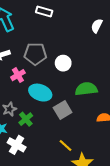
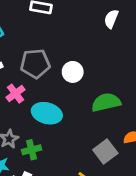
gray square: (63, 110) -> (105, 151), moved
green cross: (26, 119) -> (32, 150), turned 32

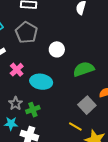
gray pentagon: (35, 64) -> (26, 32), moved, turned -30

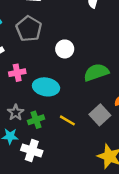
pink cross: (17, 70) -> (17, 73), turned 32
yellow line: (75, 126) -> (67, 120), moved

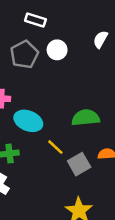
white circle: (65, 49) -> (57, 50), moved
yellow line: (67, 120) -> (55, 147), moved

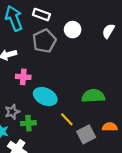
white rectangle: (35, 20) -> (41, 14), moved
white circle: (57, 50) -> (73, 30), moved

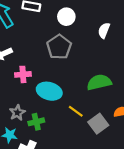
white semicircle: (108, 31) -> (104, 30), moved
gray pentagon: (44, 41) -> (59, 47), moved

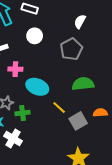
white circle: (66, 17) -> (35, 36), moved
white semicircle: (104, 30) -> (80, 21), moved
gray pentagon: (59, 47) -> (71, 49), moved

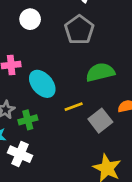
cyan ellipse: (37, 87) -> (42, 84), turned 35
yellow line: (59, 108) -> (74, 107), turned -56

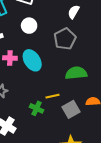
cyan ellipse: (42, 84) -> (32, 60), moved
green cross: (28, 120) -> (37, 108), moved, turned 32

